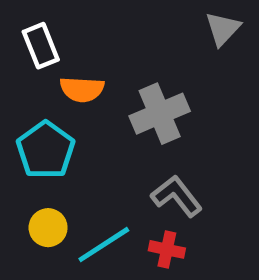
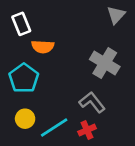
gray cross: (160, 114) -> (105, 63), moved, turned -36
red cross: (167, 249) -> (87, 130), turned -36

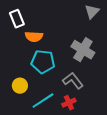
cyan pentagon: (24, 78) -> (43, 62), moved, turned -30
yellow circle: (25, 119) -> (20, 86), moved

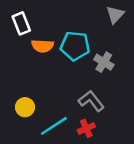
gray cross: (83, 50) -> (104, 62), size x0.7
cyan pentagon: (43, 62) -> (75, 46), moved

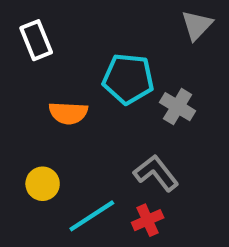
orange semicircle: (43, 46) -> (68, 113), moved

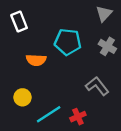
gray cross: (178, 107) -> (107, 46), moved
gray L-shape: (156, 173) -> (97, 86), moved

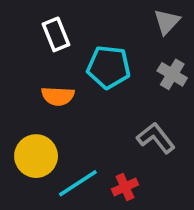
white rectangle: (19, 22) -> (56, 34), moved
yellow circle: (23, 97) -> (36, 156), size x1.5

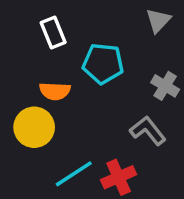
gray cross: (172, 74) -> (165, 86), moved
yellow circle: (36, 156) -> (34, 127), moved
red cross: (125, 187) -> (119, 177), size x1.4

